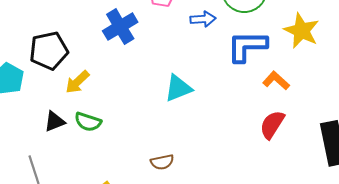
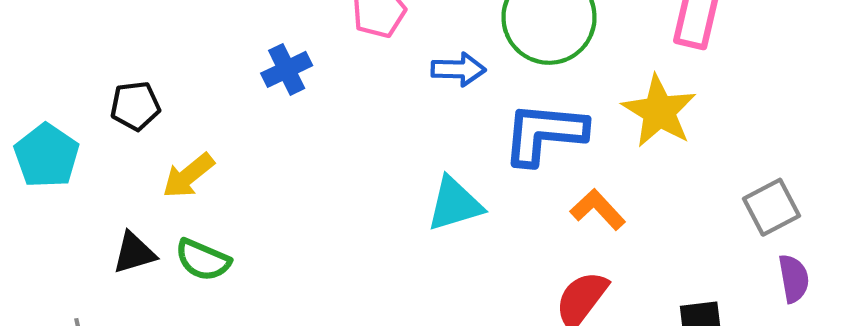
blue cross: (120, 27) -> (287, 69), size x0.7
black pentagon: (49, 51) -> (135, 106), size x0.6
cyan triangle: (178, 88) -> (455, 204), moved

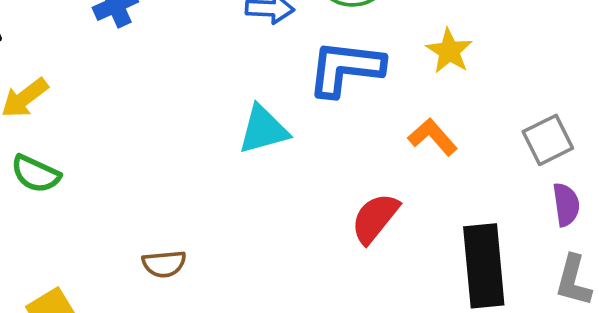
yellow star: (659, 111) -> (449, 51), size x0.7
orange L-shape: (598, 209) -> (433, 137), moved

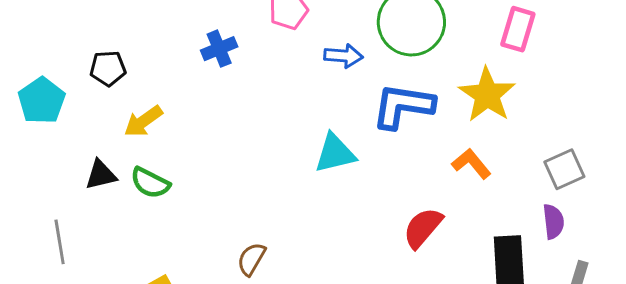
yellow star: (449, 51) -> (487, 95), size x1.5
purple semicircle: (566, 205) -> (553, 222), moved
brown semicircle: (164, 264) -> (251, 259), turned 124

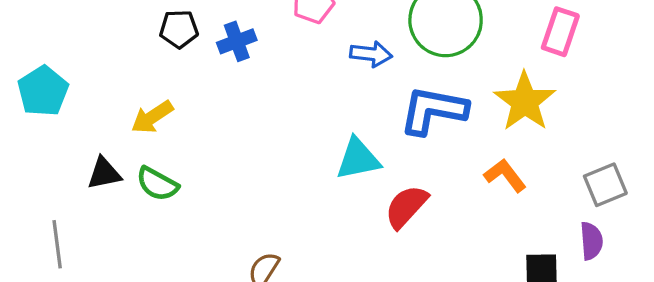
black pentagon: (108, 68) -> (179, 29), moved
red semicircle: (423, 228) -> (406, 207), moved

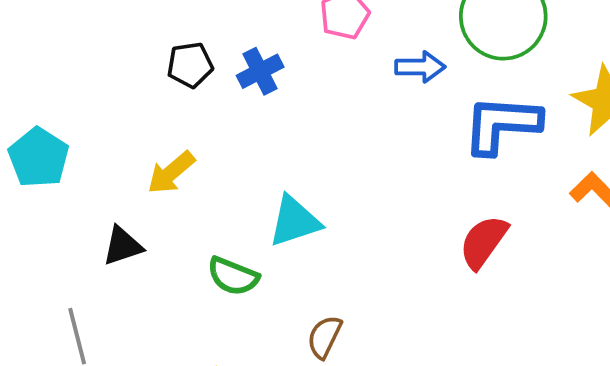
cyan triangle: (358, 159) -> (295, 221), moved
green semicircle: (157, 184) -> (233, 276), moved

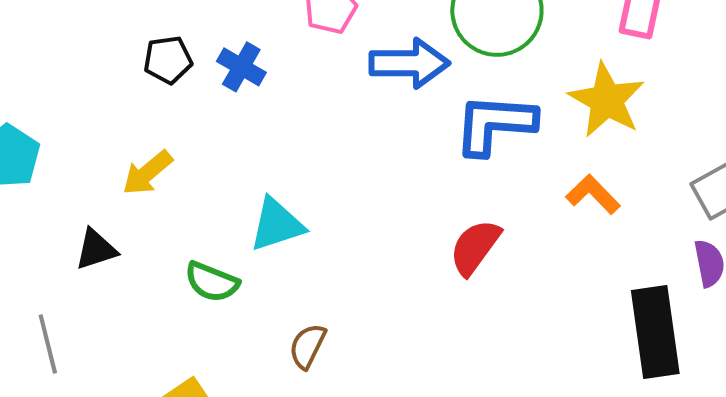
blue arrow: (420, 67) -> (409, 63), size x1.5
blue cross: (260, 71) -> (241, 67), turned -33

